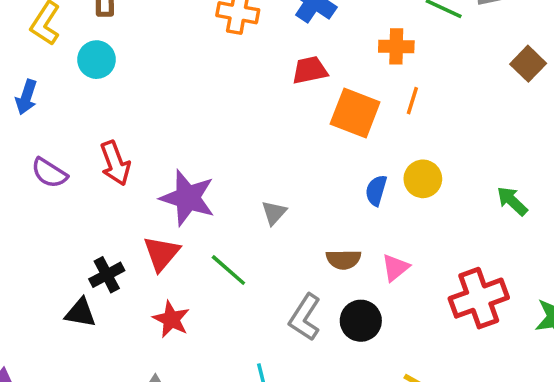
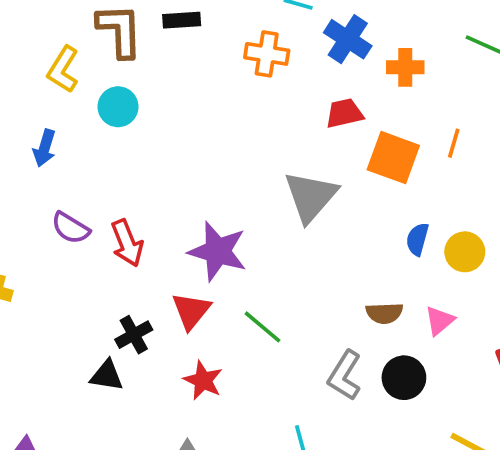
orange cross: (396, 46) -> (405, 67), moved
red arrow: (115, 163) -> (127, 243), moved
yellow circle: (423, 179) -> (465, 252), moved
gray triangle: (274, 213) -> (311, 196), moved, size x2.0

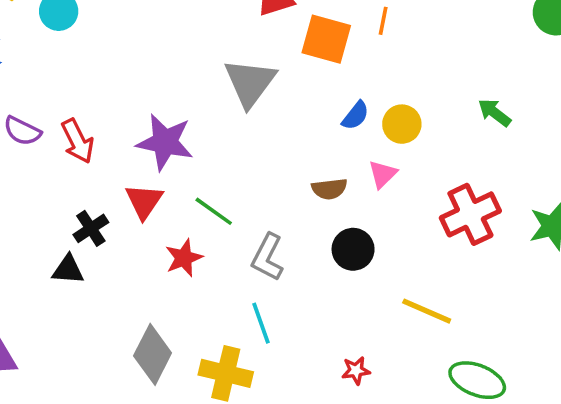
blue semicircle: (417, 239) -> (355, 116), turned -152
pink triangle: (440, 321) -> (383, 174), moved
gray L-shape: (345, 375) -> (268, 257), moved
red star: (203, 380) -> (184, 258), moved, turned 30

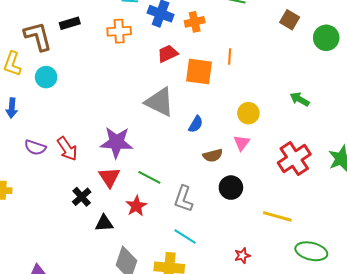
gray triangle: (250, 83) -> (160, 102), turned -32
blue semicircle: (355, 116) -> (196, 124), moved
black triangle: (68, 270) -> (104, 223), moved
cyan line: (261, 323) -> (185, 237), turned -30

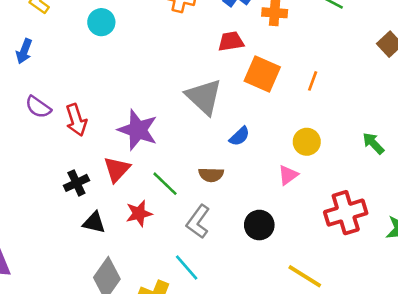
orange line: (230, 57) -> (313, 81), moved
cyan circle: (46, 77) -> (101, 22), moved
brown semicircle: (213, 155) -> (211, 175), moved

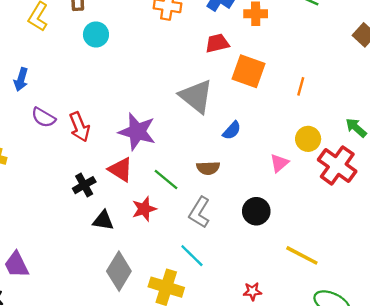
blue arrow: (24, 51) -> (21, 79), moved
orange line: (313, 81) -> (301, 86), moved
yellow circle: (307, 142) -> (308, 139), moved
red triangle: (117, 169) -> (121, 170), turned -36
red cross: (346, 213) -> (337, 165), moved, turned -33

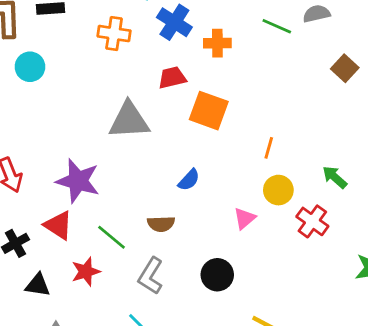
orange line: (301, 86) -> (269, 148), moved
gray triangle: (196, 96) -> (129, 121), moved, turned -42
red cross: (337, 165) -> (312, 221), size x0.7

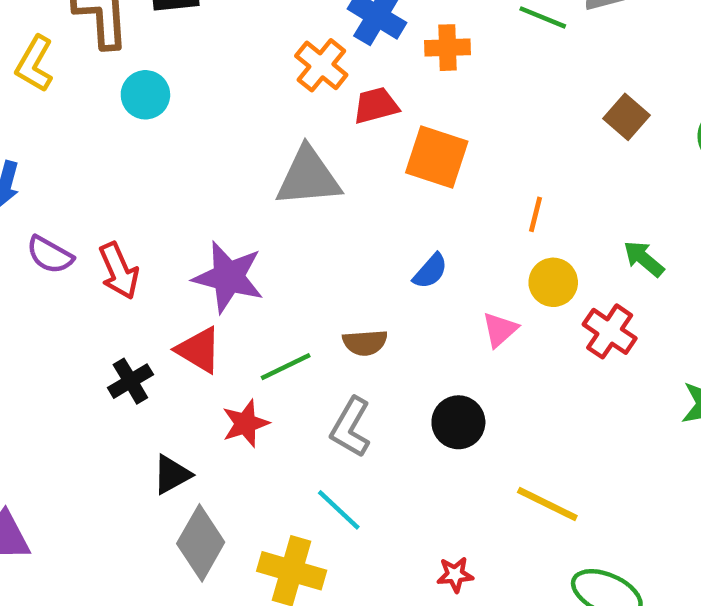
orange cross: (114, 34) -> (321, 65), moved, turned 32
brown square: (345, 68) -> (627, 117), moved
blue semicircle: (189, 180) -> (430, 271), moved
green line: (112, 237) -> (286, 367), turned -64
black triangle: (38, 285) -> (172, 475), moved, turned -36

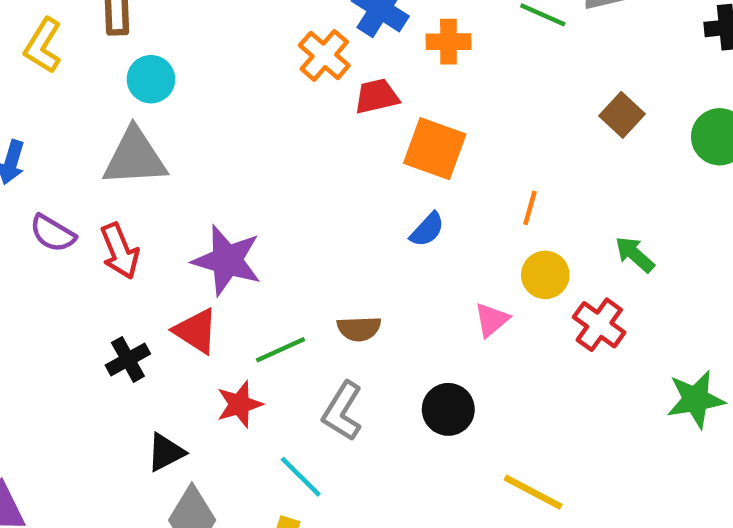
gray triangle: (308, 177) -> (135, 157), moved
blue semicircle: (430, 271) -> (427, 230), moved
cyan line: (339, 510) -> (301, 477), moved

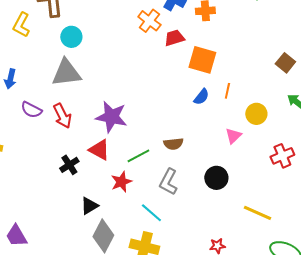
brown square: (622, 115) -> (285, 63), moved
orange line: (530, 208) -> (227, 91), moved
red cross: (599, 325) -> (282, 156), moved, turned 35

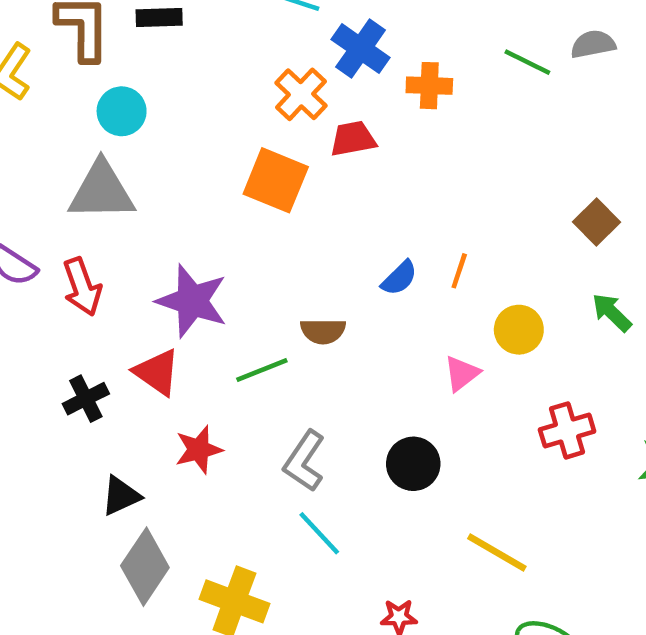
orange square: (202, 60) -> (276, 180), moved
brown semicircle: (173, 144) -> (323, 331), moved
green line: (138, 156) -> (262, 370), moved
cyan line: (151, 213) -> (319, 533), moved

